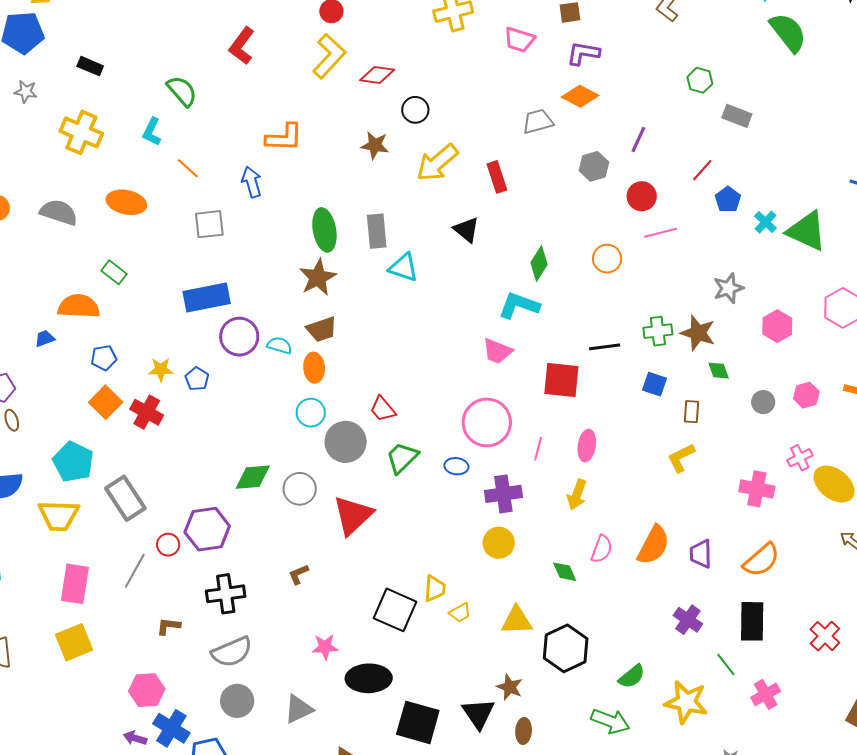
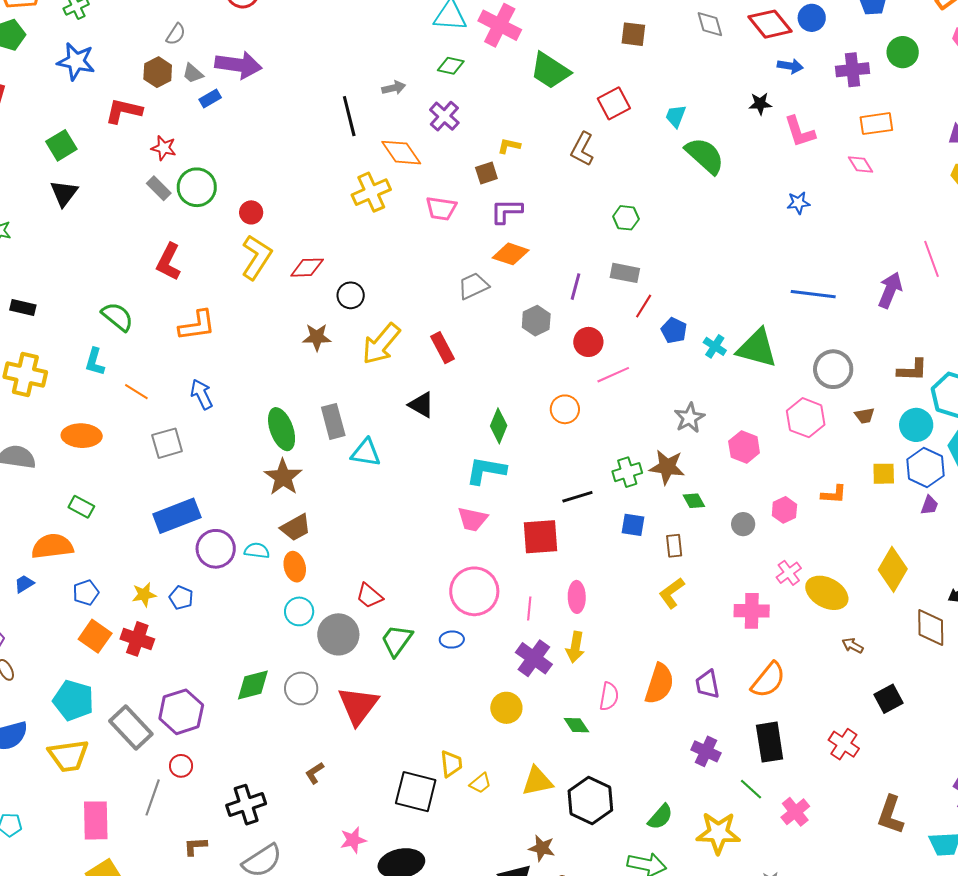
gray rectangle: (737, 116) -> (625, 273), moved
orange L-shape: (284, 137) -> (197, 325), moved
purple cross: (503, 494) -> (534, 658), moved, turned -36
purple hexagon: (207, 529) -> (181, 712), moved

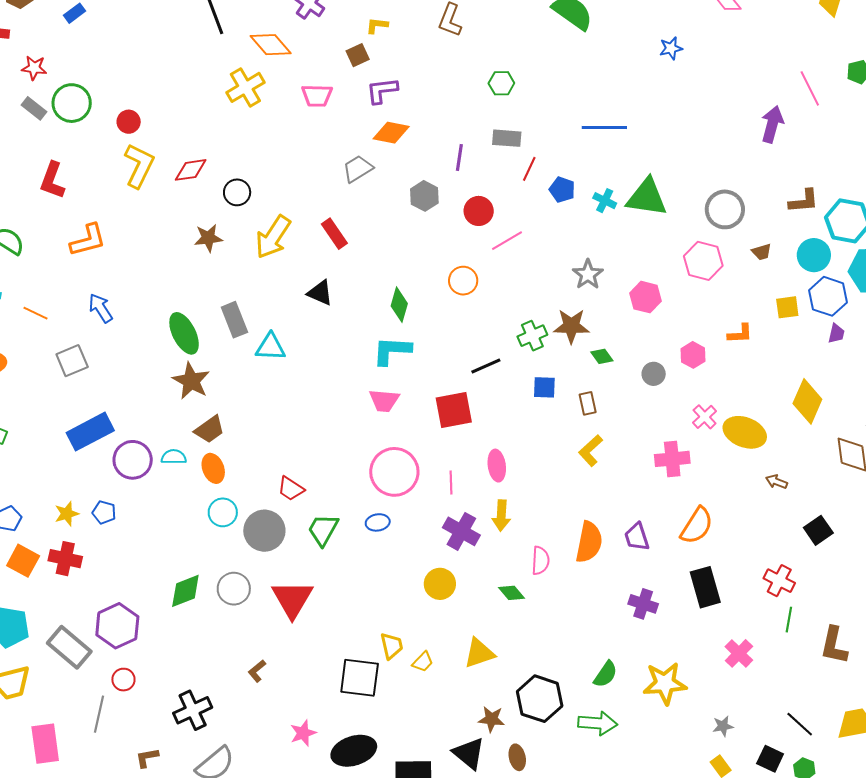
blue line: (813, 294) -> (604, 128), moved
green line: (751, 789) -> (789, 620), moved, turned 65
black hexagon: (590, 800) -> (540, 699), moved

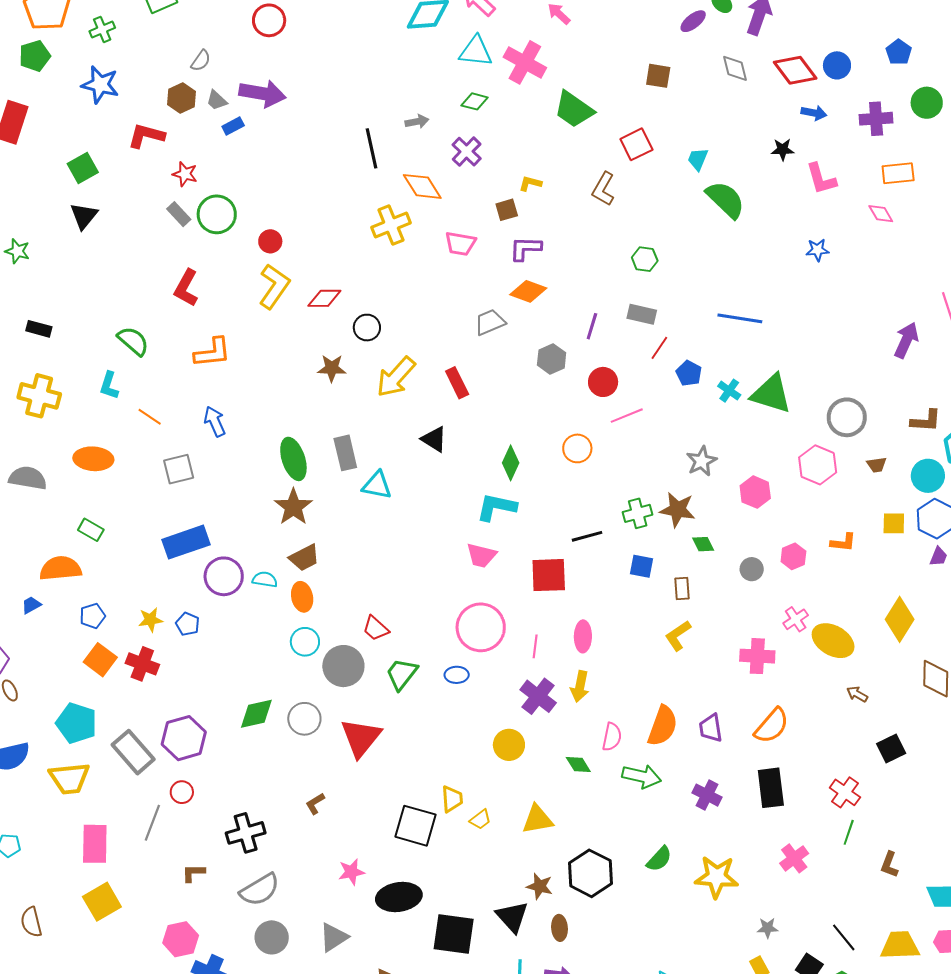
brown L-shape: (834, 645) -> (889, 865), size x0.7
green arrow: (598, 723) -> (642, 776), moved

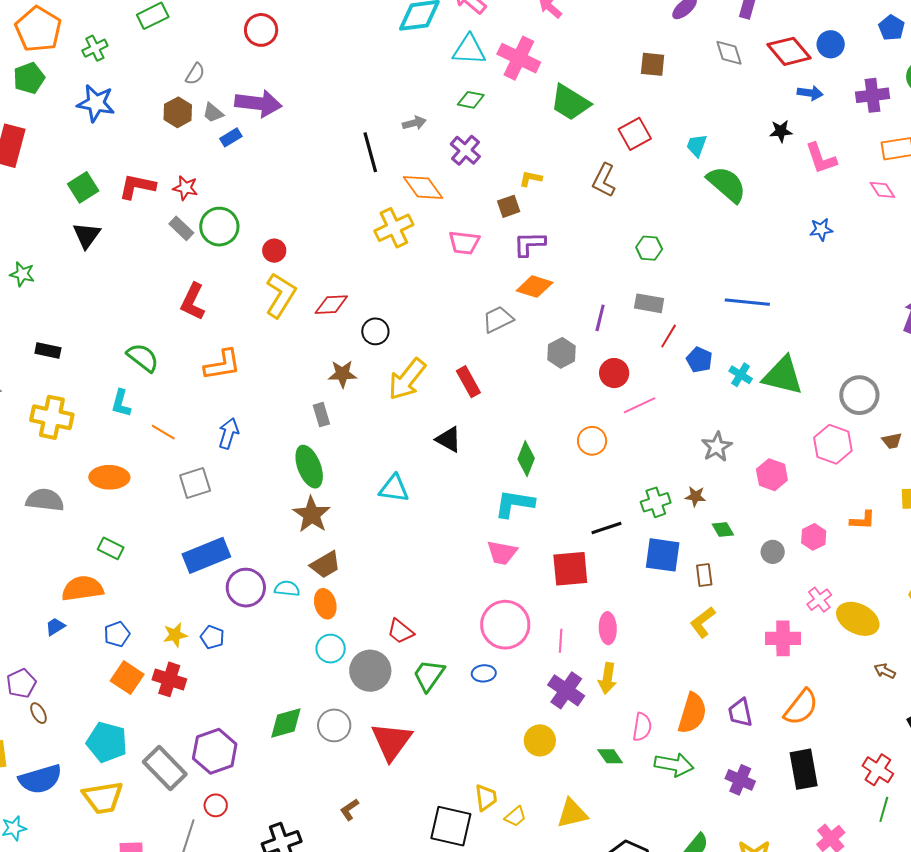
red L-shape: (146, 136) -> (137, 186), moved
blue arrow: (215, 421) -> (229, 433), turned 44
gray rectangle: (345, 453) -> (321, 415), moved, size x0.7
brown star: (677, 510) -> (695, 496), size x0.6
blue square: (642, 566) -> (663, 555), size x1.5

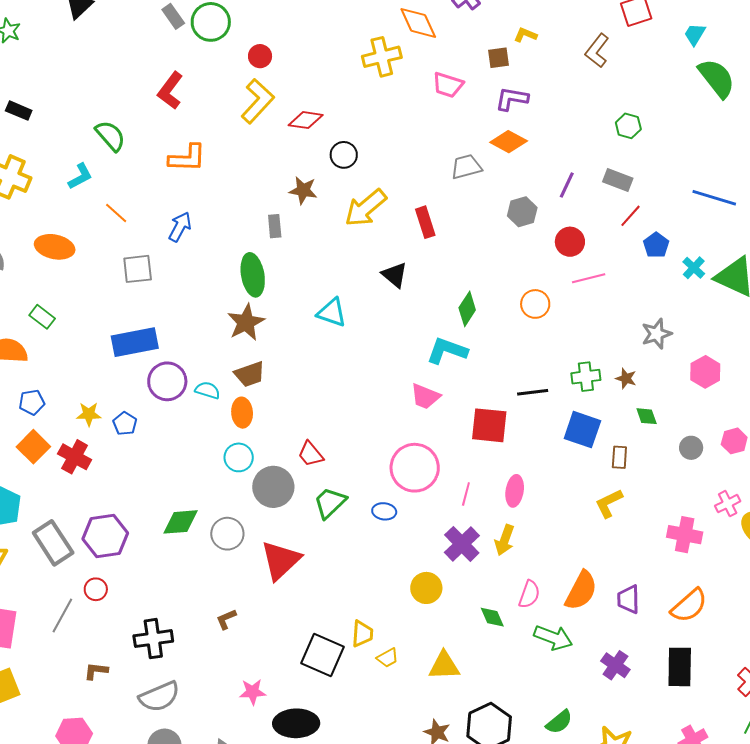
cyan L-shape: (121, 403) -> (80, 176), turned -144

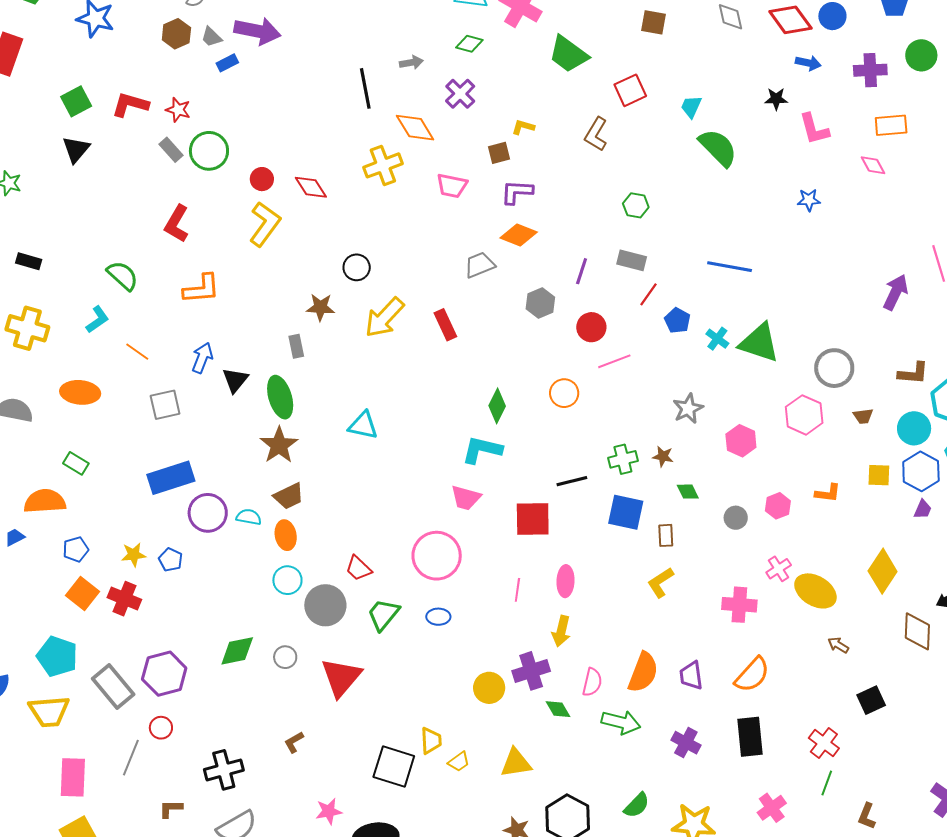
red diamond: (306, 120) -> (311, 187), moved, turned 56
black triangle: (395, 275) -> (235, 380), moved, turned 36
pink circle: (415, 468) -> (437, 556), moved
gray circle: (227, 534) -> (285, 657), size x0.7
purple cross: (462, 544) -> (531, 671), moved, turned 33

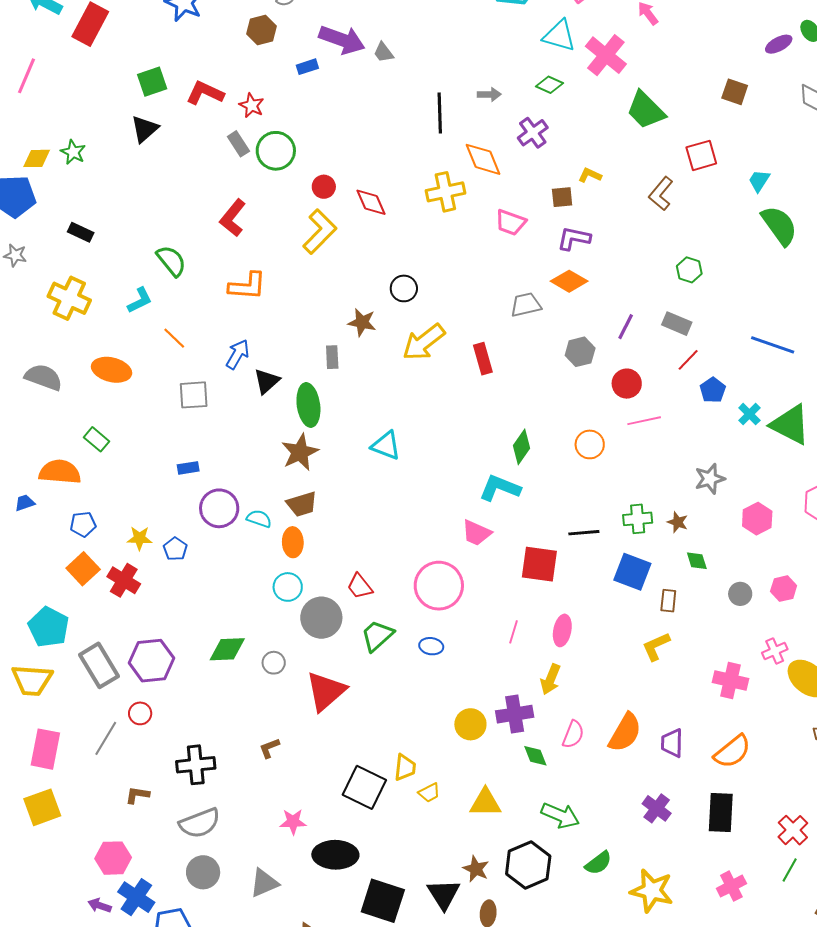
gray trapezoid: (211, 37) -> (384, 52), moved
blue rectangle: (171, 478) -> (188, 468), size x0.5
green arrow: (621, 722) -> (560, 815), moved

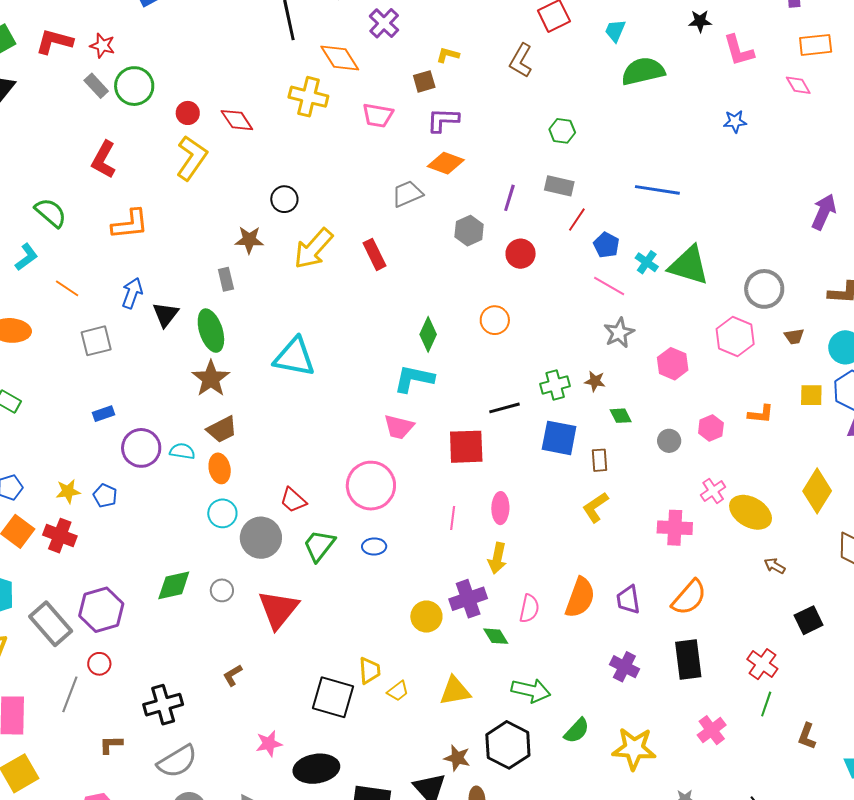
yellow cross: (445, 192) -> (308, 97), turned 36
green semicircle: (779, 225) -> (643, 71), turned -57
pink line: (644, 421) -> (609, 286), moved, turned 52
cyan triangle: (386, 446) -> (294, 357), size x1.4

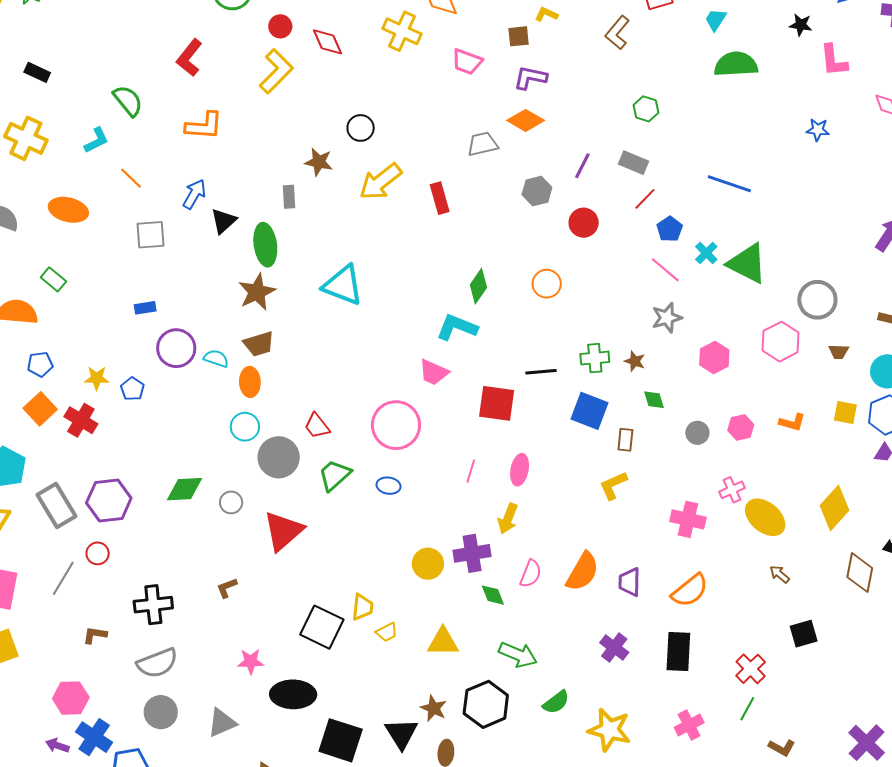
brown L-shape: (807, 736) -> (782, 748), turned -92

